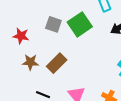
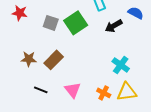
red star: (21, 36) -> (20, 13), moved

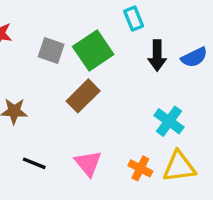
blue semicircle: (136, 13) -> (194, 57), moved, turned 126
black arrow: (114, 26) -> (157, 56), turned -60
brown rectangle: (54, 60) -> (83, 96), moved

